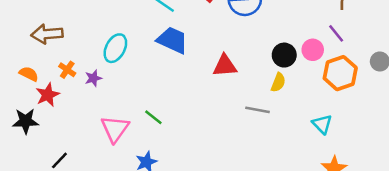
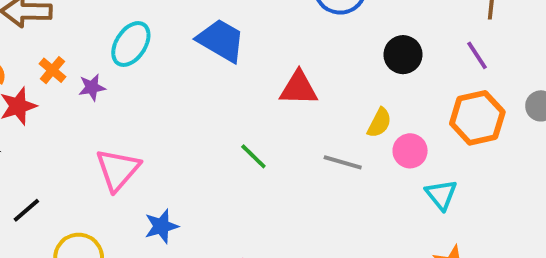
pink circle: (313, 50) -> (410, 151), moved
black circle: (284, 55) -> (403, 55), moved
green line: (153, 117) -> (253, 156), moved

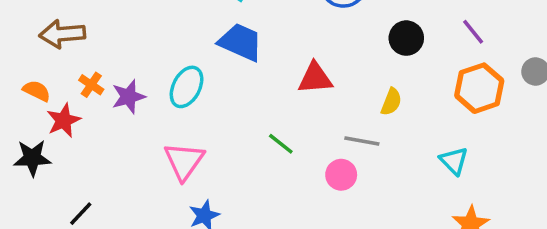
cyan ellipse: (131, 44) -> (187, 87), moved
purple star: (92, 87) -> (128, 97), size x1.4
pink circle: (410, 151) -> (341, 175), moved
pink triangle: (118, 170) -> (184, 161), moved

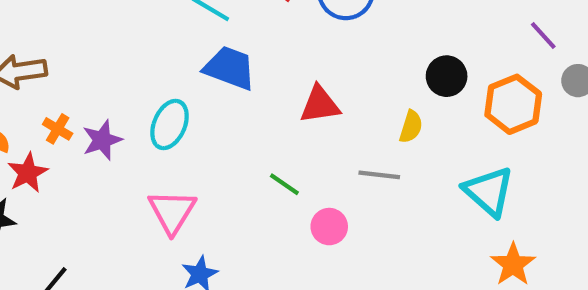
purple line: (473, 32) -> (543, 35), moved
black circle: (406, 38) -> (447, 76), moved
cyan triangle: (454, 161) -> (489, 191), size x1.5
pink circle: (341, 175) -> (329, 227), moved

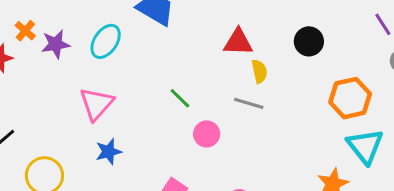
orange hexagon: (513, 104) -> (350, 98), moved
red triangle: (320, 105) -> (238, 42), moved
yellow semicircle: (411, 127) -> (259, 71), moved, turned -40
cyan triangle: (489, 191) -> (365, 146), moved

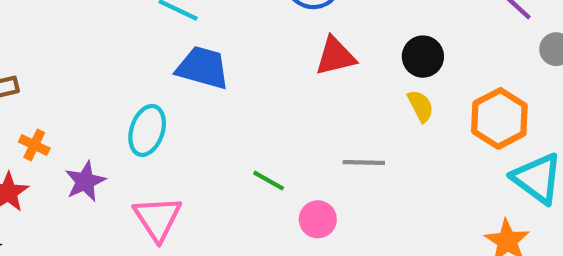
red triangle: (238, 42) -> (335, 56), moved
purple star: (56, 44) -> (85, 181), moved
yellow semicircle: (259, 71) -> (421, 106), moved

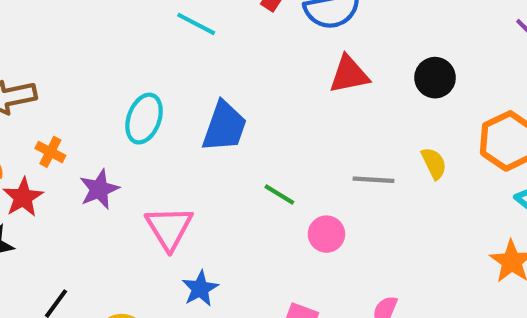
blue trapezoid: (203, 68) -> (224, 127), moved, turned 92
yellow semicircle: (421, 106) -> (434, 163), moved
cyan ellipse: (147, 130) -> (144, 119), moved

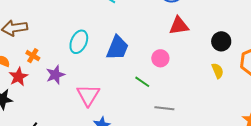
black circle: (435, 78) -> (221, 41), moved
gray line: (373, 180) -> (164, 108), moved
pink circle: (326, 234) -> (160, 58), moved

